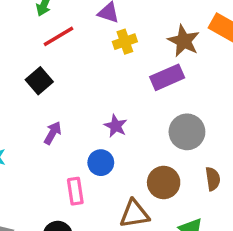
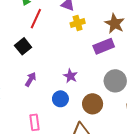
red line: (58, 36) -> (36, 19), turned -36
brown circle: (164, 182) -> (93, 104), moved
pink rectangle: (75, 191) -> (34, 122), moved

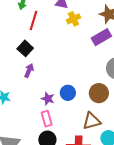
purple star: (70, 76) -> (48, 99), moved
purple arrow: (31, 79) -> (29, 70), moved

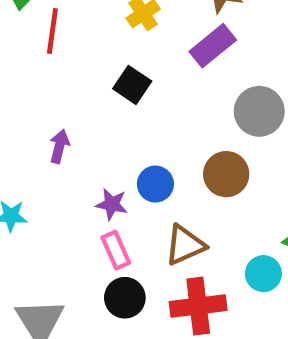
black square: (25, 48) -> (132, 85), moved
brown triangle: (92, 121) -> (185, 245), moved

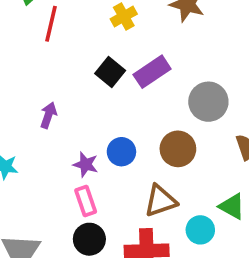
purple rectangle: (213, 46) -> (152, 72), moved
brown triangle: (185, 245) -> (160, 201), moved

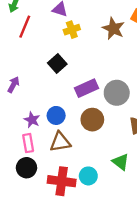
purple rectangle: (152, 72) -> (86, 88), moved
brown triangle: (160, 201) -> (60, 142), moved
cyan circle: (200, 230) -> (88, 176), moved

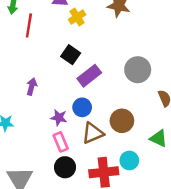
purple rectangle: (86, 88) -> (89, 76), moved
brown circle: (92, 120) -> (122, 121), moved

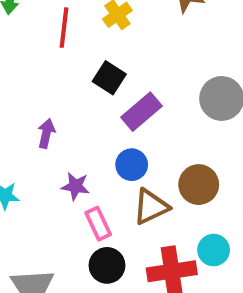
red line: (29, 25) -> (64, 28), moved
purple star: (59, 118) -> (76, 186), moved

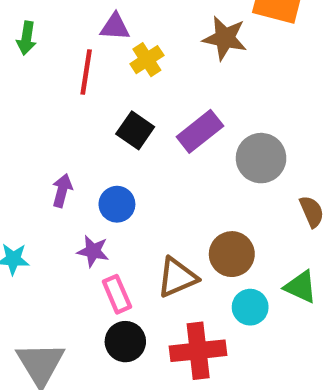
purple rectangle: (141, 112) -> (200, 131), moved
blue circle: (132, 165) -> (117, 204), moved
cyan circle: (214, 250) -> (250, 307), moved

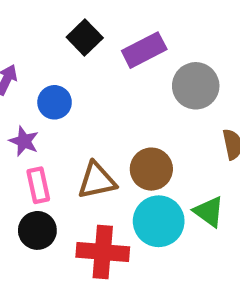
cyan circle: (250, 307) -> (159, 221), size x1.5

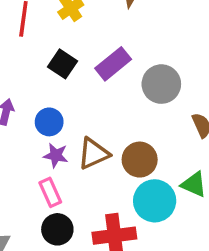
purple star: (24, 141) -> (56, 155), moved
brown triangle: (97, 181) -> (94, 154), moved

